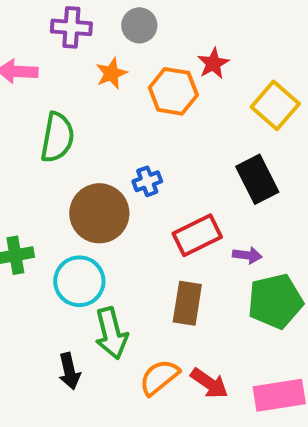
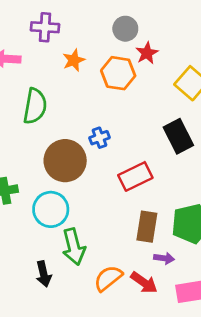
gray circle: (139, 25) -> (125, 29), moved
purple arrow: (247, 255) -> (164, 258), moved
brown rectangle: (187, 303) -> (147, 227), moved

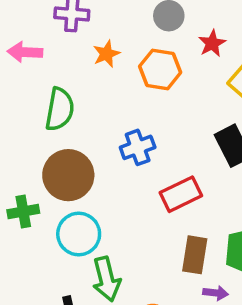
red star: (147, 53) -> (212, 43), moved
blue cross: (100, 138) -> (138, 147), size x1.4
brown circle: (65, 161) -> (68, 175), moved

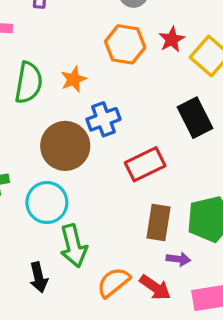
red star: (212, 43) -> (172, 39), moved
orange star: (106, 54) -> (74, 79), moved
brown circle: (68, 175) -> (65, 146), moved

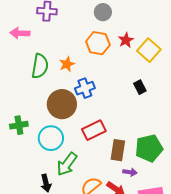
black rectangle: (195, 118) -> (140, 87), size x0.6
red rectangle: (145, 164) -> (94, 130), moved
green arrow: (74, 246) -> (67, 164), turned 50

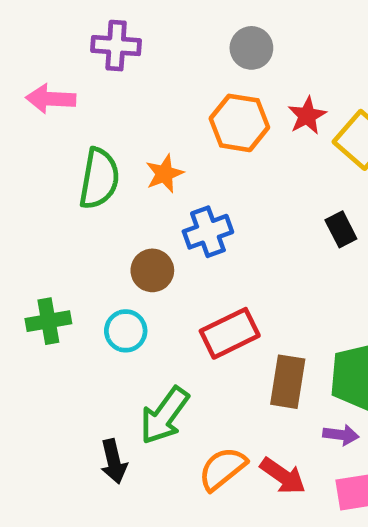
brown circle: (62, 104) -> (152, 270), size x0.6
cyan circle: (51, 138) -> (126, 331), moved, size x0.7
purple arrow: (130, 172) -> (341, 435), moved

